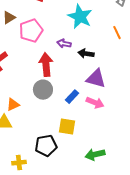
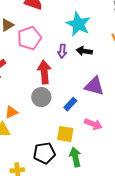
purple arrow: (64, 44) -> (62, 51), turned -96
black arrow: (86, 54) -> (84, 51), moved
pink arrow: (95, 103) -> (93, 124), moved
green arrow: (95, 155) -> (75, 157), moved, turned 90

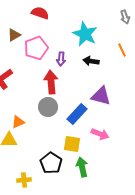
purple arrow: (62, 51) -> (61, 59), moved
blue rectangle: (70, 104) -> (77, 114), size x1.5
black pentagon: (44, 153) -> (51, 163), turned -30

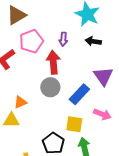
brown triangle: (14, 35) -> (16, 15), size x1.5
pink pentagon: (36, 48) -> (31, 41), moved
purple triangle: (101, 96) -> (103, 76), turned 40

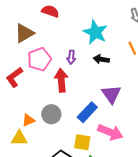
gray circle: (50, 87) -> (51, 114), moved
pink arrow: (102, 114) -> (110, 132), size x1.4

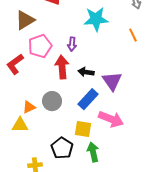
cyan star: (95, 32) -> (96, 19), turned -30
black arrow: (101, 59) -> (86, 72), moved

